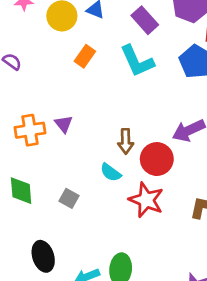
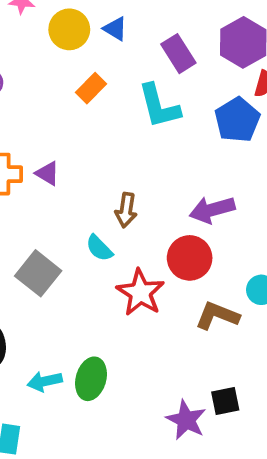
purple triangle: (64, 124) -> (47, 173), turned -30
red circle: (157, 159) -> (190, 258), moved
gray square: (69, 198) -> (38, 273), size x1.6

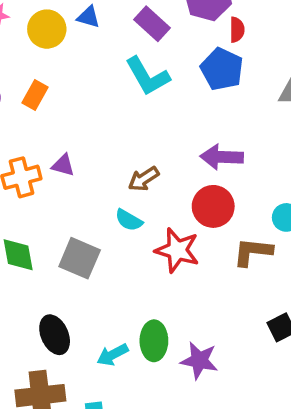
orange rectangle: (91, 88) -> (35, 95), moved
brown arrow: (126, 210) -> (144, 179), turned 64
purple arrow: (212, 210) -> (222, 157), turned 33
purple star: (186, 420) -> (199, 360), moved

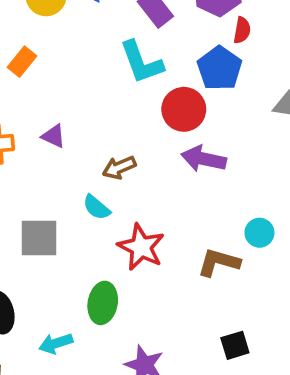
purple triangle: (63, 165) -> (54, 136), moved
red circle: (213, 206) -> (184, 109), moved
gray square: (80, 258) -> (39, 238), turned -33
green ellipse: (154, 341) -> (103, 303), moved

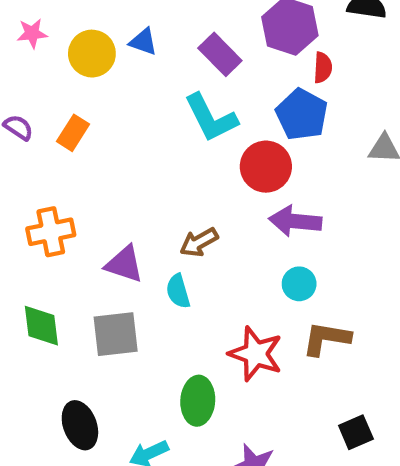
purple triangle: (54, 136) -> (124, 264), moved, size x1.4
cyan semicircle: (97, 207) -> (178, 291), turned 40
cyan circle: (259, 233) -> (299, 284), moved
red star: (141, 247) -> (256, 354), moved

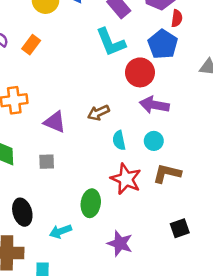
cyan semicircle: (178, 291) -> (119, 140), moved
gray square: (116, 334) -> (47, 162), size x0.6

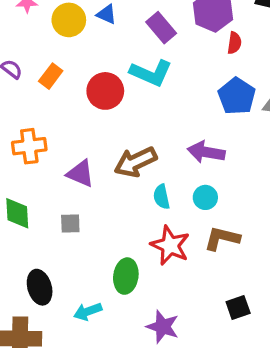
cyan L-shape: (111, 42) -> (151, 73), turned -44
blue pentagon: (163, 44) -> (237, 96), moved
red circle: (140, 72) -> (105, 91), moved
brown arrow: (98, 113) -> (135, 162), size x1.5

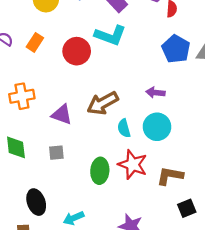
purple arrow: (206, 152) -> (155, 93), size x0.7
cyan circle: (205, 197) -> (157, 127), size x1.5
brown L-shape: (222, 238) -> (170, 176), moved
green ellipse: (126, 276) -> (100, 171), moved

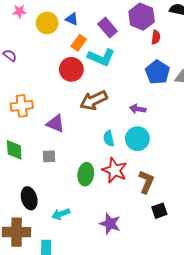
orange rectangle: (35, 42) -> (79, 43), moved
brown arrow: (103, 103) -> (94, 100), moved
brown L-shape: (170, 176) -> (146, 182), turned 100

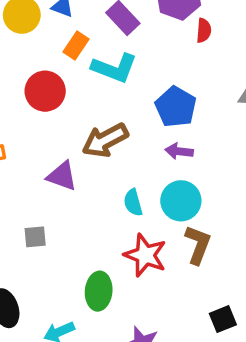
red circle: (71, 69) -> (45, 91), moved
blue pentagon: (157, 72) -> (176, 107), moved
purple triangle: (55, 124) -> (62, 176), moved
green ellipse: (86, 174) -> (99, 291), moved
brown L-shape: (146, 182) -> (198, 245), moved

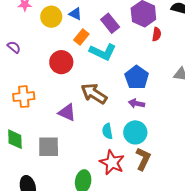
brown arrow: (105, 140) -> (94, 94), turned 56
gray square: (35, 237) -> (49, 147), size x1.6

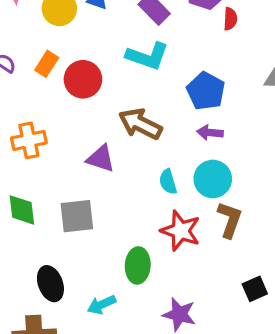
orange rectangle: (81, 37) -> (47, 64), moved

